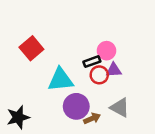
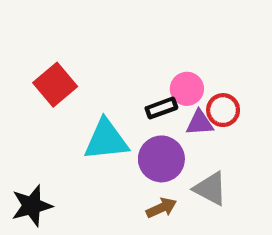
red circle: (99, 75) -> (223, 110), moved
purple circle: (76, 106) -> (161, 159), moved

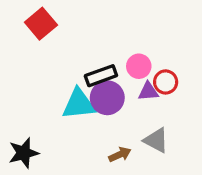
red square: (55, 85) -> (41, 24), moved
black rectangle: (161, 108) -> (101, 76), moved, size x1.4
purple circle: (161, 159) -> (107, 98), moved

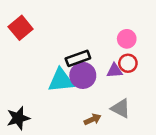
red square: (41, 24) -> (21, 28), moved
pink circle: (139, 66) -> (127, 39), moved

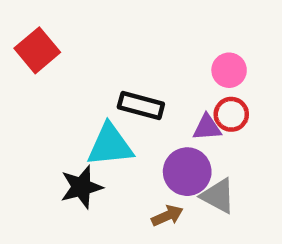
black rectangle: (78, 58) -> (141, 105), turned 35
purple circle: (83, 75) -> (187, 172), moved
black star: (18, 118) -> (81, 187), moved

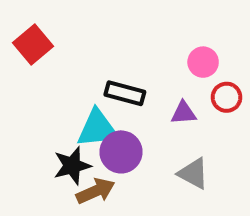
red circle: (231, 114) -> (227, 97), moved
purple circle: (187, 172) -> (121, 152), moved
brown arrow: (167, 216) -> (96, 191), moved, size x1.4

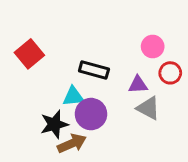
red square: (33, 44) -> (29, 54), moved
cyan triangle: (98, 129) -> (73, 96), size x0.7
gray triangle: (193, 173) -> (148, 108), moved

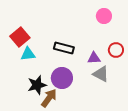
pink circle: (153, 47) -> (104, 16), moved
cyan triangle: (73, 96) -> (28, 54), moved
brown arrow: (72, 143) -> (49, 98), turned -30

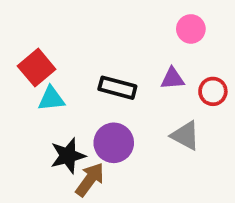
purple triangle: (94, 58) -> (173, 79), moved

